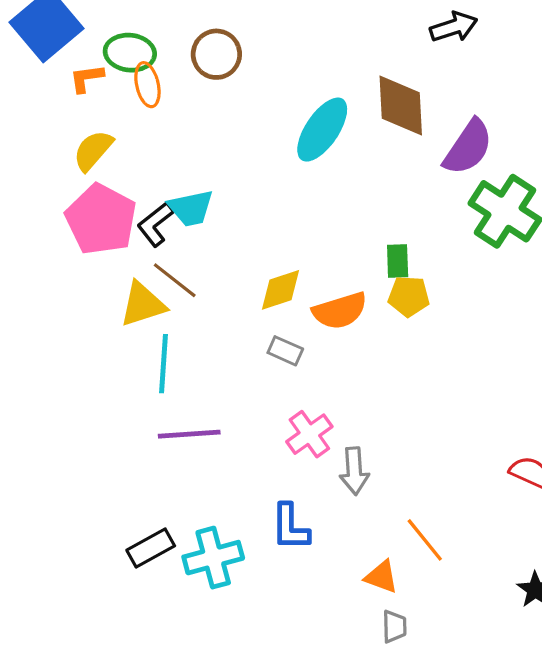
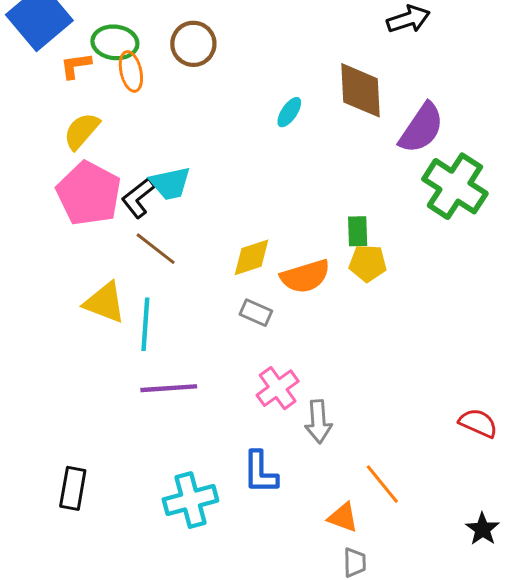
cyan ellipse: (322, 130) -> (289, 112), size x0.5
yellow triangle: (143, 304) -> (105, 302), moved, turned 39
black rectangle: (151, 548) -> (73, 488), moved, turned -51

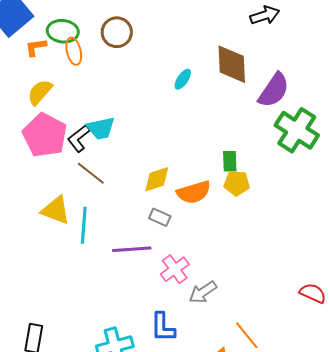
purple line: (169, 388) -> (132, 249), moved
gray arrow: (318, 422) -> (203, 292), turned 60

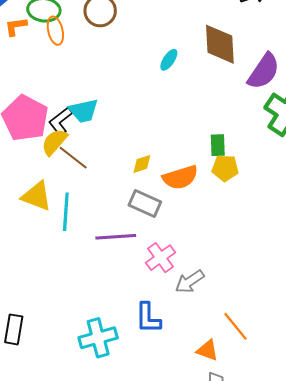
yellow semicircle: (40, 92) -> (54, 142), moved
yellow diamond: (157, 179) -> (142, 164), size x0.7
gray rectangle: (160, 217) -> (145, 203), size x1.4

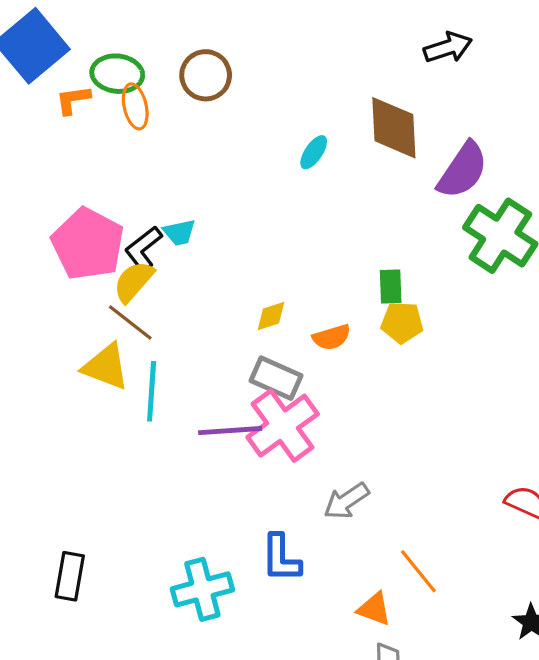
cyan trapezoid: (83, 111) -> (179, 232), size x0.7
brown line: (73, 158) -> (130, 322), moved
orange semicircle: (180, 177) -> (332, 337), size x0.7
pink cross: (161, 258) -> (283, 426), moved, size x1.5

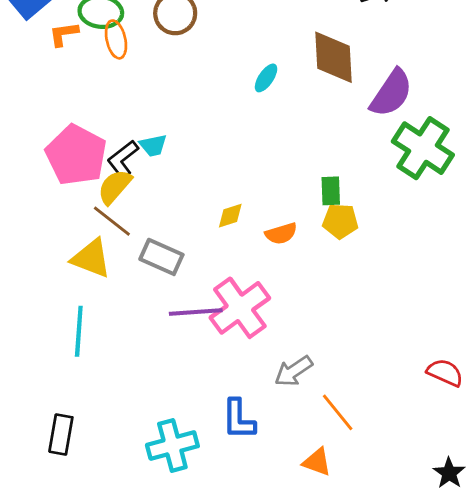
gray rectangle: (276, 378) -> (161, 257), moved
cyan line: (152, 391) -> (79, 331), moved
orange line: (418, 571) -> (338, 412), moved

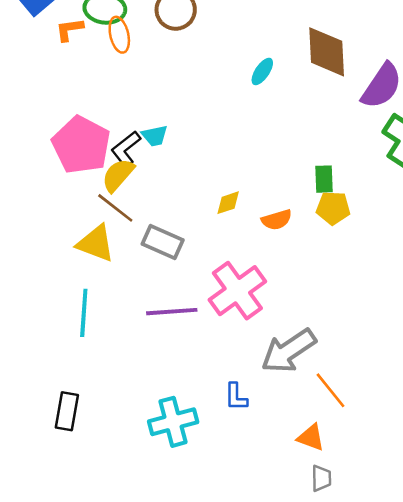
purple line: (196, 312) -> (172, 312), moved
gray arrow: (294, 371) -> (289, 351), size x1.5
blue L-shape: (238, 419) -> (236, 397), size x0.7

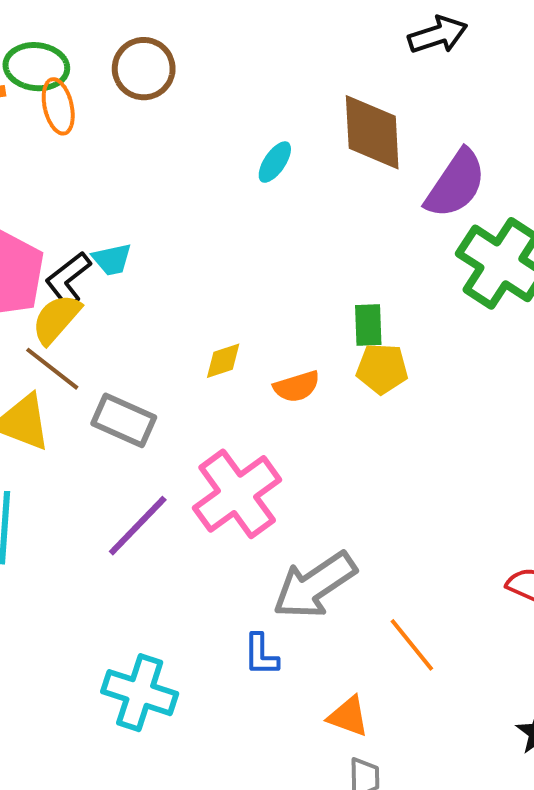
purple line: (172, 312) -> (138, 526), turned -42
orange line: (330, 390) -> (412, 645), moved
blue L-shape: (236, 397) -> (261, 655), moved
cyan cross: (173, 422) -> (140, 693), turned 33

